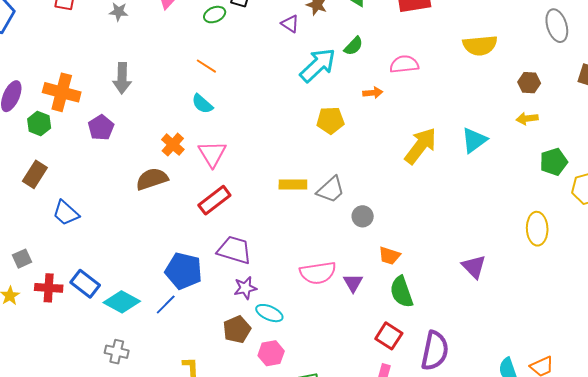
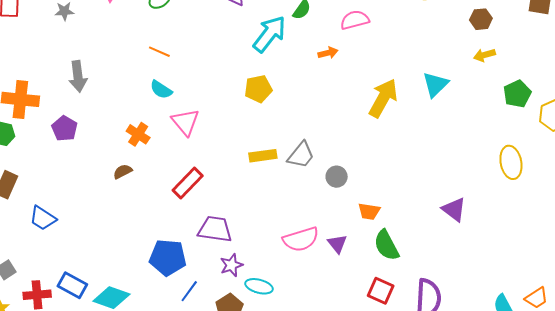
yellow pentagon: (330, 120) -> (258, 89), moved
pink triangle: (212, 154) -> (185, 122), moved
brown semicircle: (152, 179) -> (123, 172), size x0.6
blue line: (166, 305) -> (189, 291), moved

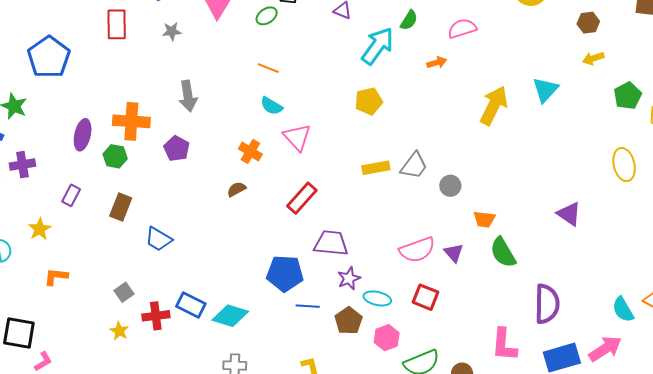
blue line: (189, 291) -> (308, 306), turned 60
red square: (381, 291) -> (425, 297), moved

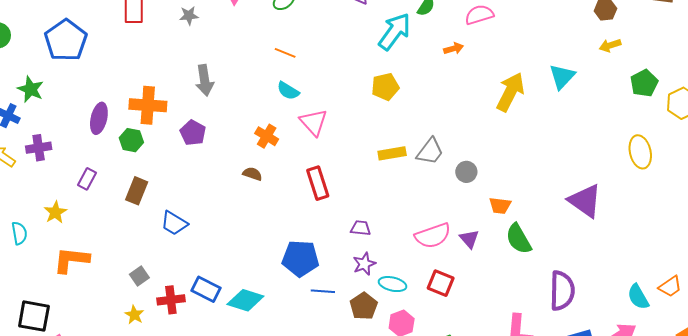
brown semicircle: (236, 189) -> (252, 174), turned 48
red rectangle: (302, 198) -> (318, 183), turned -60
purple triangle: (569, 214) -> (585, 201), size x1.4
purple trapezoid: (331, 243) -> (361, 228), moved, size x0.6
orange L-shape: (56, 277) -> (71, 260), size x1.5

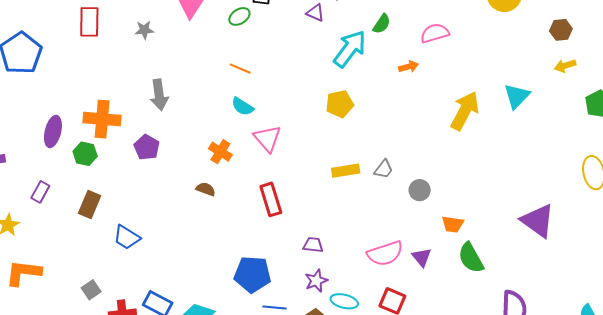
gray trapezoid: (430, 151) -> (384, 169), size x0.7

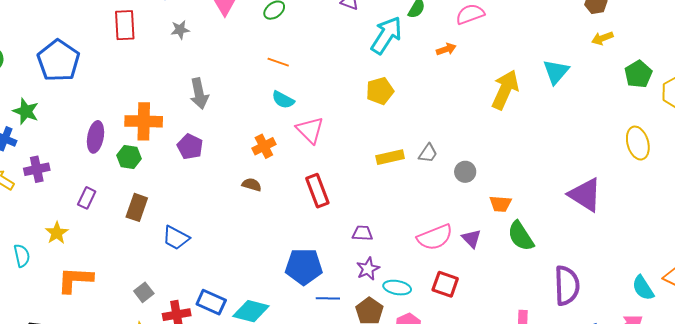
orange cross: (220, 152) -> (264, 146), turned 35

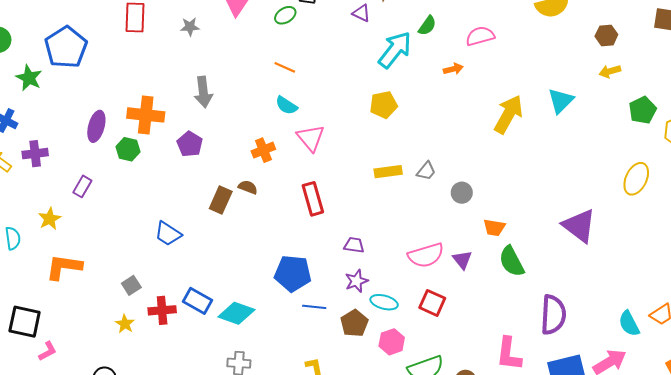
green star: (26, 111) -> (29, 78), moved
yellow ellipse: (638, 143) -> (636, 179), turned 36
brown rectangle: (137, 207) -> (221, 200), moved

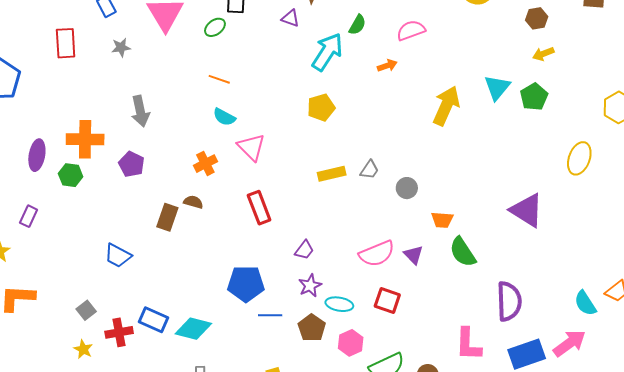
green pentagon: (643, 110) -> (534, 97), moved
purple trapezoid: (354, 245) -> (304, 250), turned 125

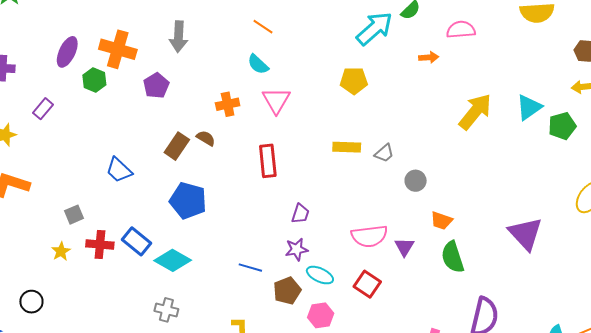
purple trapezoid: (304, 250) -> (300, 214), turned -35
blue pentagon: (246, 284) -> (188, 201), moved

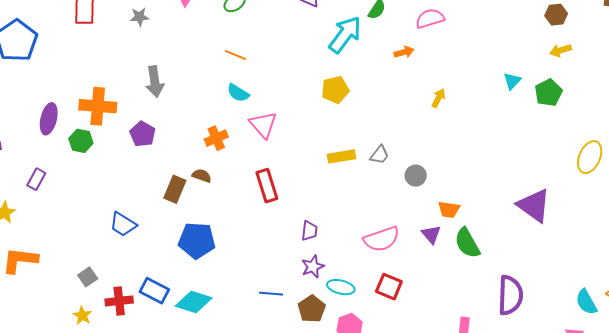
cyan triangle: (529, 107) -> (512, 81), size x0.7
yellow arrow: (475, 112) -> (438, 98), moved, size x0.5
purple triangle: (404, 247) -> (431, 234), moved

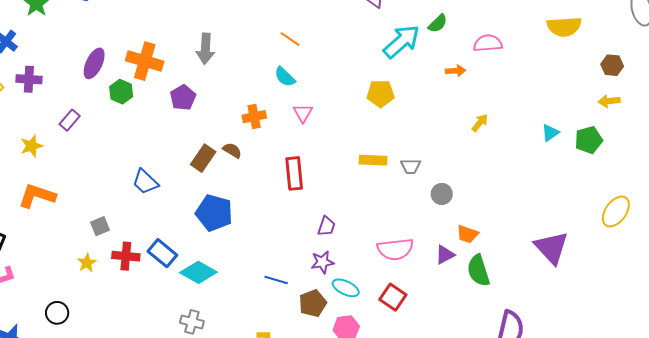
cyan triangle: (512, 81) -> (550, 133), moved
pink triangle: (263, 125) -> (303, 113), size x0.7
gray trapezoid: (380, 155) -> (411, 166), turned 40
purple triangle: (431, 234) -> (445, 255), turned 30

